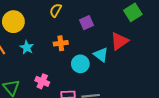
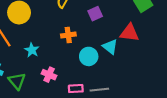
red triangle: (119, 41) -> (129, 33), turned 42
cyan star: (27, 47) -> (32, 50), moved

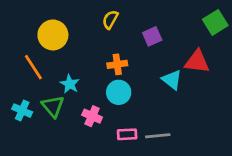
cyan circle: (89, 56) -> (119, 92), moved
green triangle: (17, 81) -> (53, 106), moved

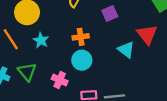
red triangle: (197, 62) -> (147, 35), turned 45
cyan star: (70, 84) -> (41, 40), moved

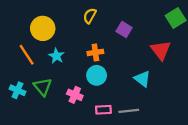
purple square: (110, 14) -> (124, 30), turned -35
cyan triangle: (126, 50) -> (142, 79), moved

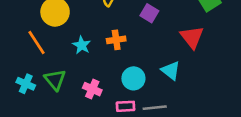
cyan star: (56, 56) -> (82, 45), moved
cyan circle: (97, 75) -> (133, 78), moved

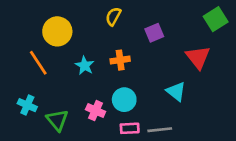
purple square: (149, 13) -> (154, 33), turned 36
cyan circle: (133, 78) -> (124, 100), moved
green triangle: (55, 80) -> (57, 120), moved

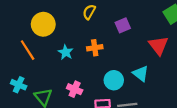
cyan circle: (124, 100) -> (114, 80), moved

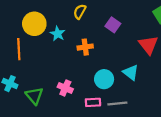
purple square: (123, 25) -> (113, 25), turned -32
orange line: (28, 50) -> (19, 49), turned 30
cyan star: (66, 52) -> (58, 34), moved

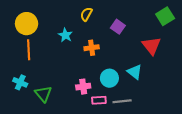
yellow circle: (34, 24) -> (27, 24), moved
pink cross: (65, 88) -> (83, 87), moved, turned -32

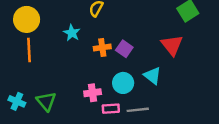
purple square: (118, 27) -> (124, 49), moved
cyan cross: (20, 82) -> (17, 101), moved

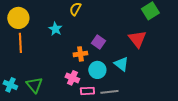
orange cross: (102, 48) -> (80, 54), moved
pink cross: (93, 93) -> (72, 78), turned 32

